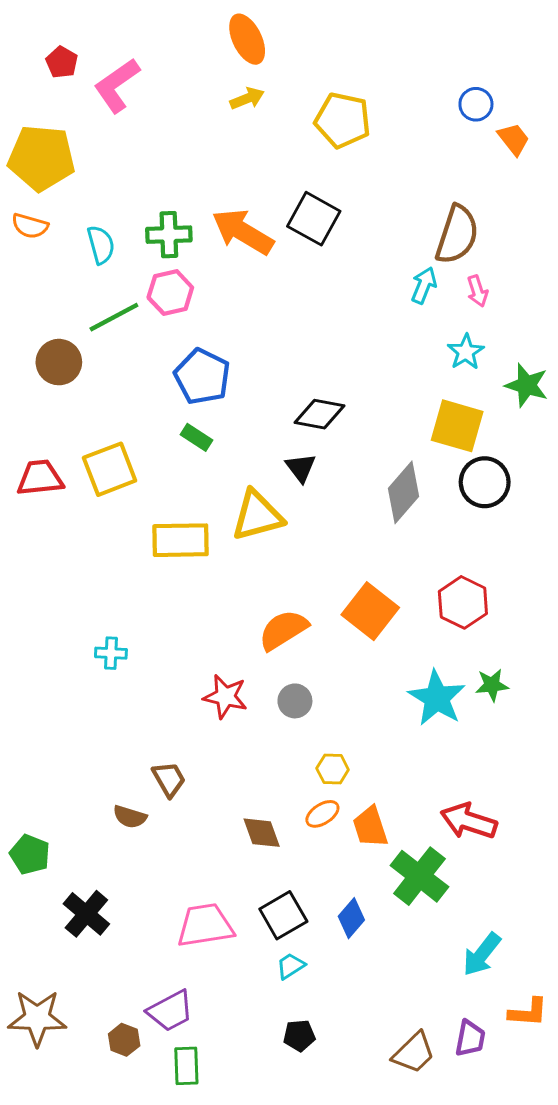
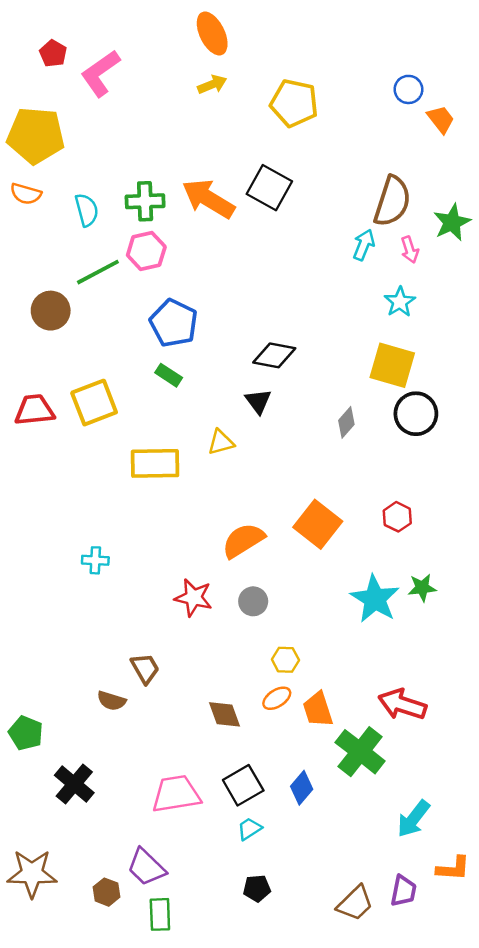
green star: (527, 385) -> (452, 222), moved, turned 30
gray diamond: (404, 492) -> (346, 422), size x0.6
yellow triangle: (257, 516) -> (221, 442), size x0.6
red hexagon: (463, 602) -> (397, 517), size x0.7
purple trapezoid: (170, 1011) -> (146, 867), turned 72

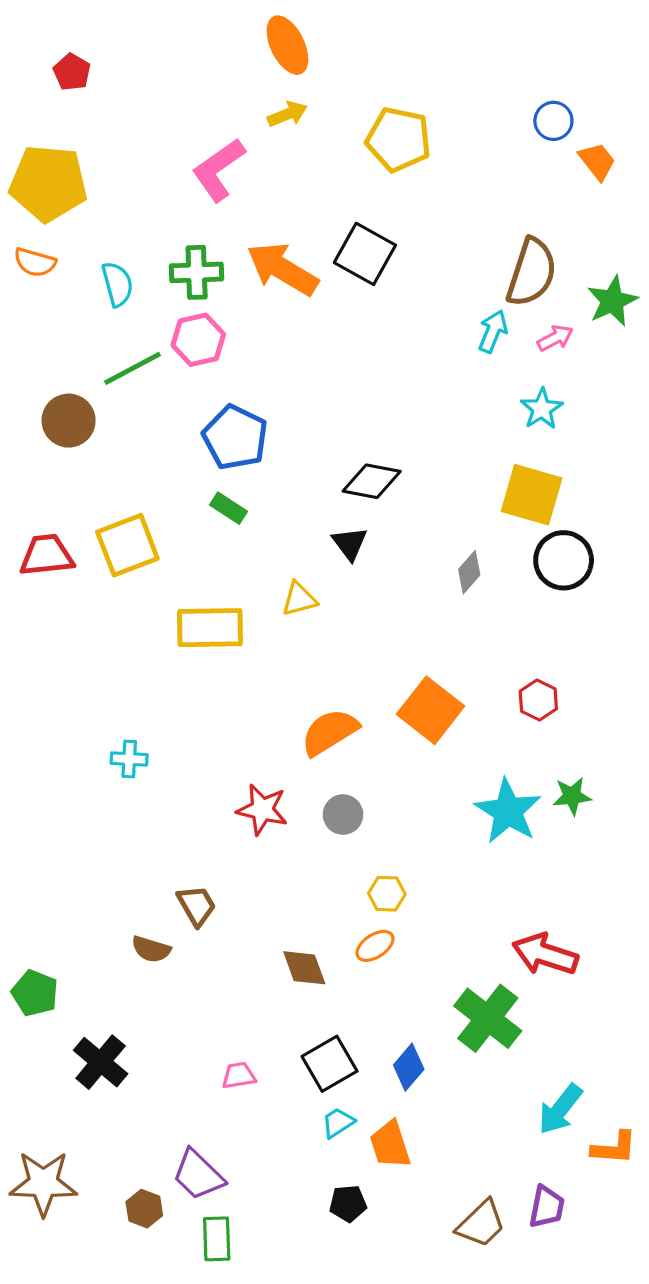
pink L-shape: (100, 73) -> (218, 170), moved
pink arrow: (410, 250) -> (555, 338), turned -100
orange trapezoid: (318, 709) -> (390, 1145), moved
pink trapezoid: (176, 794) -> (239, 1076), size x0.5
orange L-shape: (453, 868) -> (614, 1148), moved

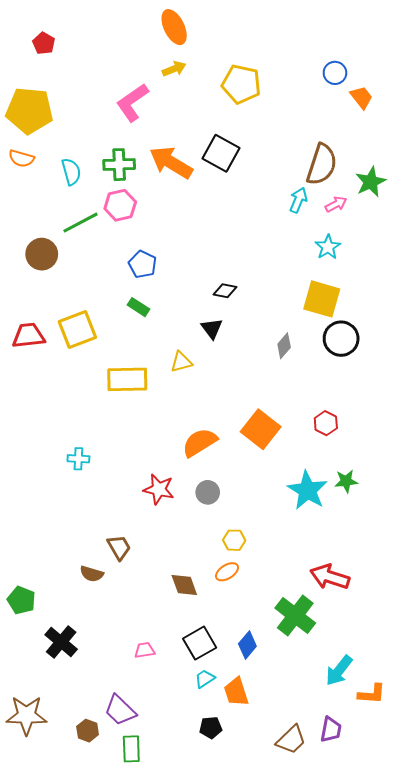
blue pentagon: (235, 437) -> (143, 264), size x0.7
black diamond: (372, 481) -> (225, 291), size x0.7

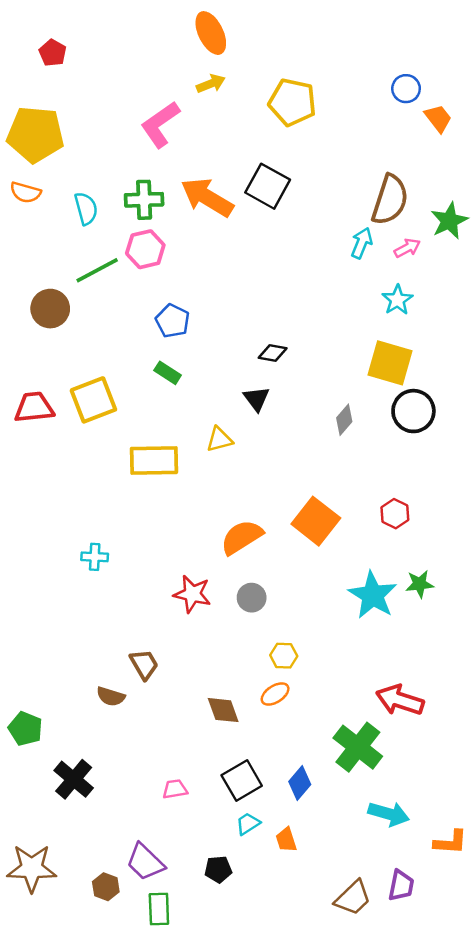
cyan arrow: (339, 671) -> (389, 814), moved, turned -112
orange trapezoid: (236, 692) -> (286, 840), size x0.7
black pentagon: (211, 728) -> (218, 869), moved

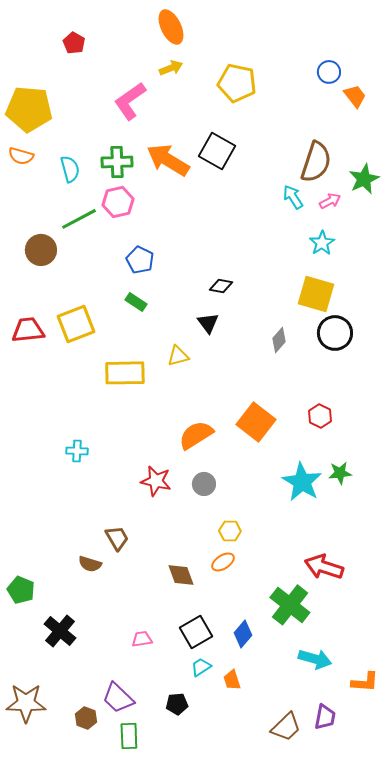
red pentagon: (53, 53) -> (74, 43), moved
cyan arrow: (362, 243) -> (293, 197), turned -55

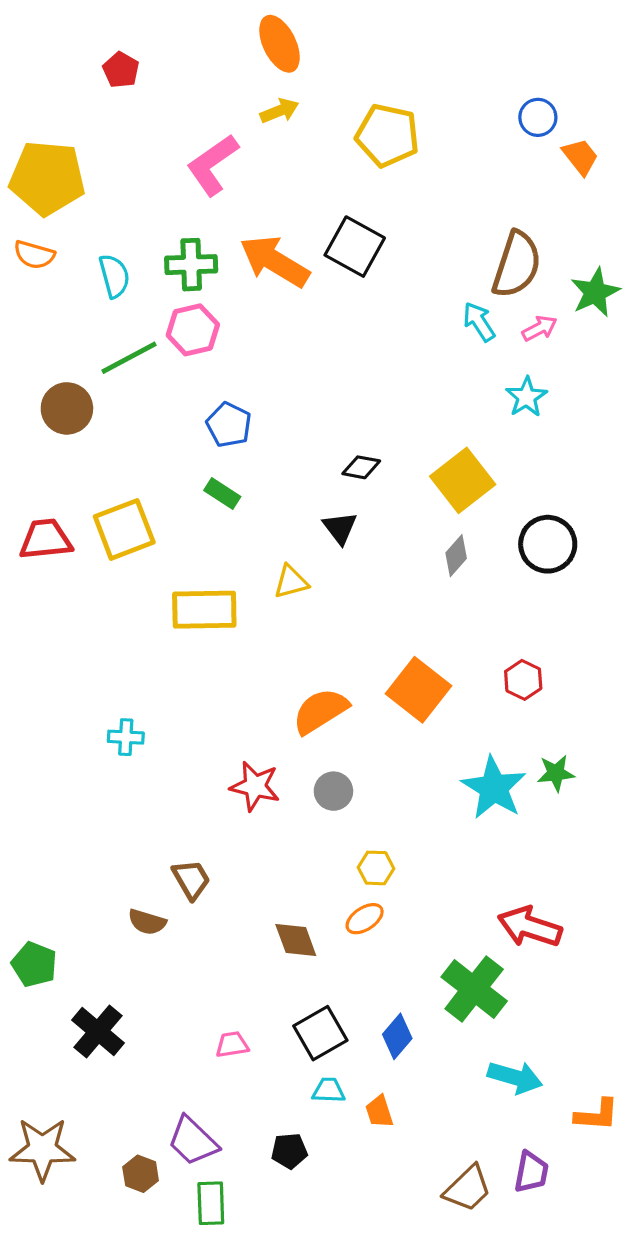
yellow square: (316, 294) -> (463, 480), moved, turned 36
cyan trapezoid: (201, 667) -> (329, 1090), turned 35

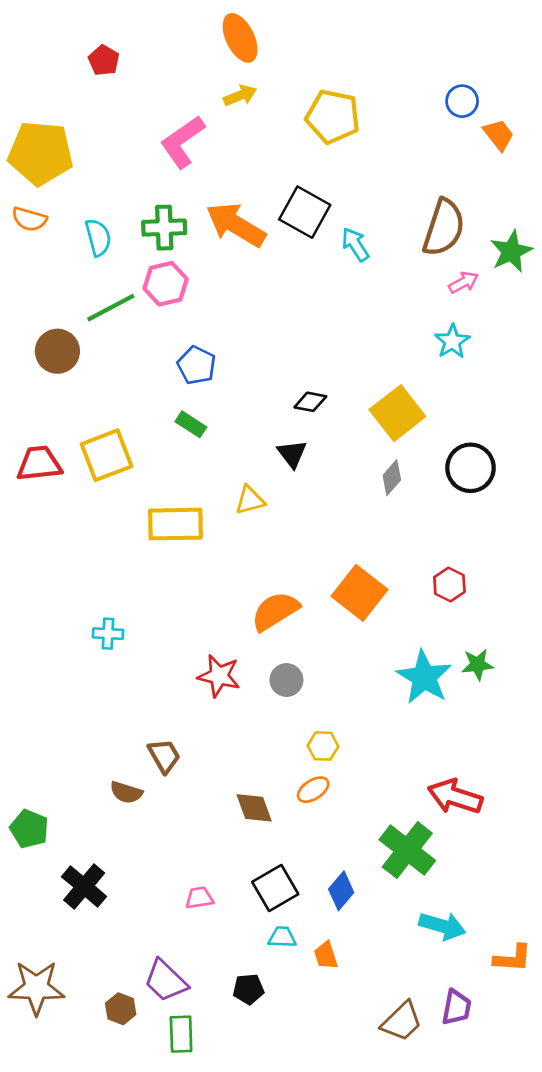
cyan arrow: (479, 322) -> (355, 244), moved

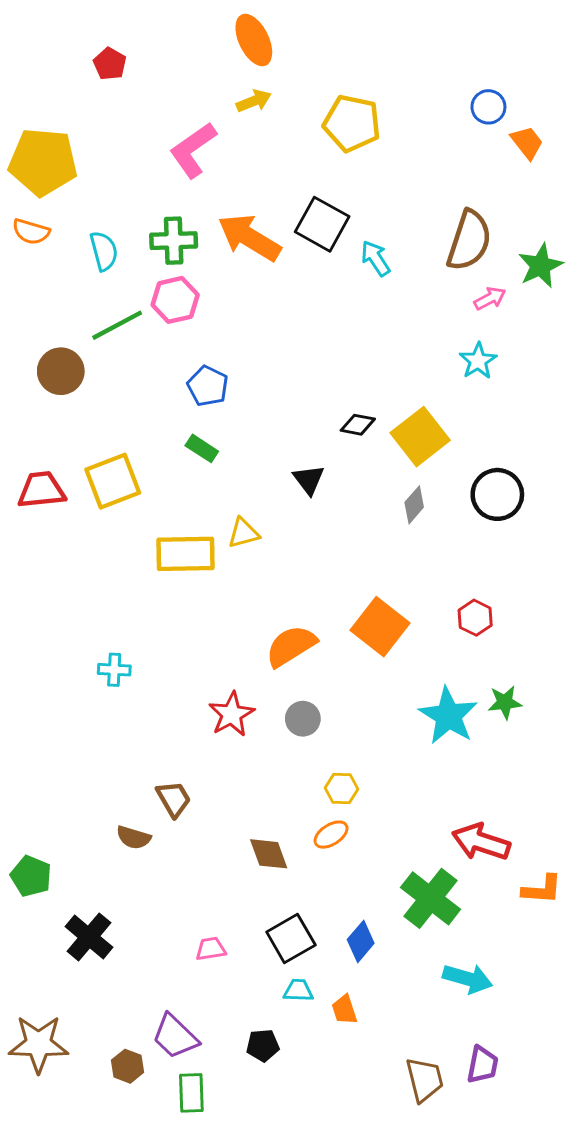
black diamond: (310, 402) -> (358, 425), moved
yellow triangle: (250, 500) -> (243, 533), moved
red star: (219, 676) -> (232, 714), turned 30
orange L-shape: (513, 958) -> (542, 889), moved
brown trapezoid: (402, 1021) -> (425, 1080), turned -60

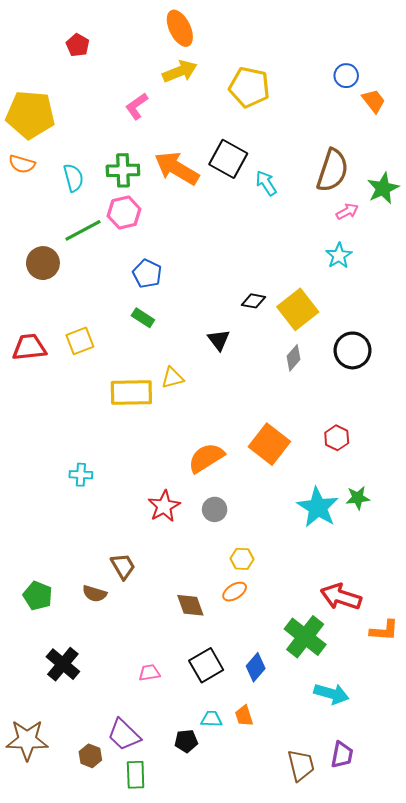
yellow arrow: (254, 101) -> (180, 71), size x1.4
pink L-shape: (193, 150) -> (137, 106), size x0.7
yellow square: (113, 481) -> (80, 341), size x0.7
green pentagon: (31, 876) -> (38, 596), moved
cyan trapezoid: (298, 990) -> (211, 719), moved

